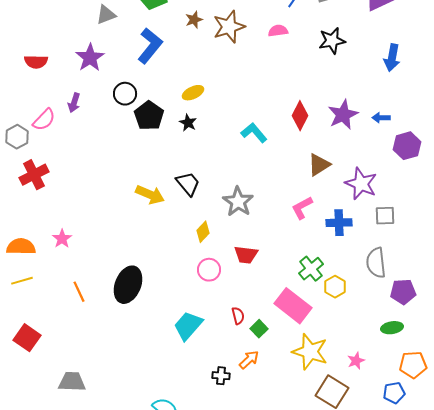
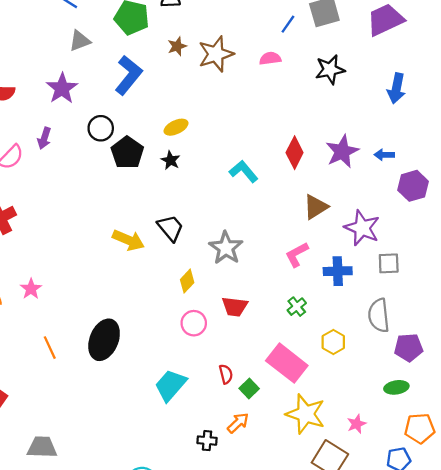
green cross: (311, 269) -> (297, 307), moved, size x0.7

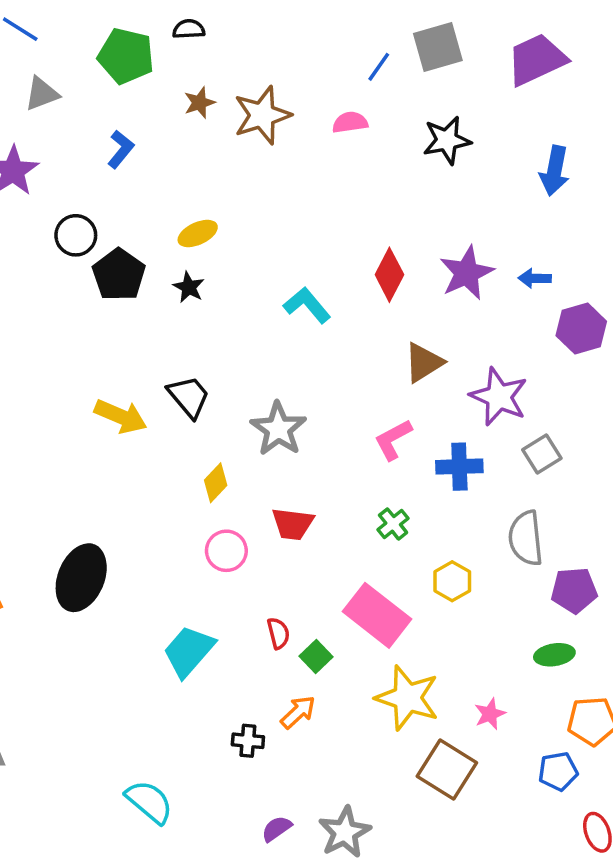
blue L-shape: (128, 75) -> (121, 149), size x0.6
gray square: (389, 263) -> (542, 454), turned -30

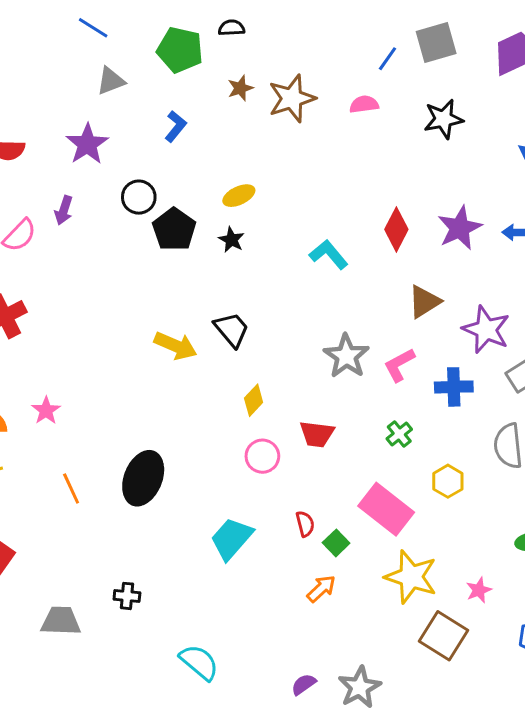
gray star: (278, 429) -> (346, 356), moved
black cross: (248, 741) -> (127, 596), moved

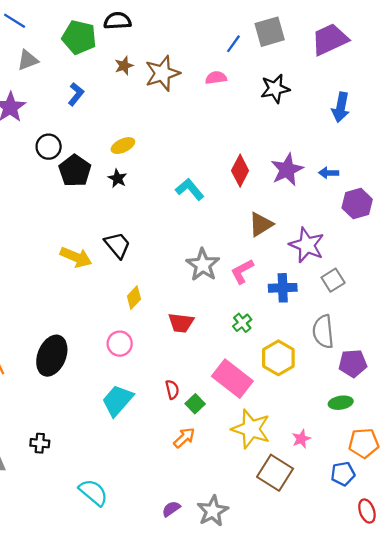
black semicircle: (231, 28) -> (117, 21), size x1.4
pink circle: (262, 456) -> (120, 344), moved
yellow hexagon: (448, 481) -> (278, 358), size x1.4

